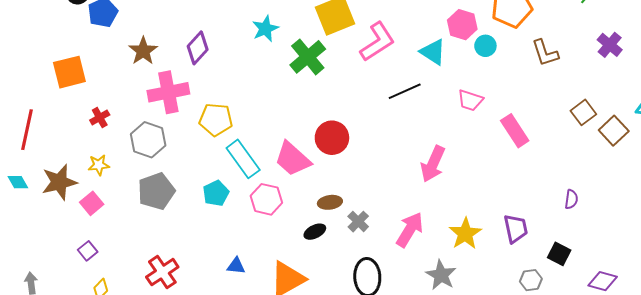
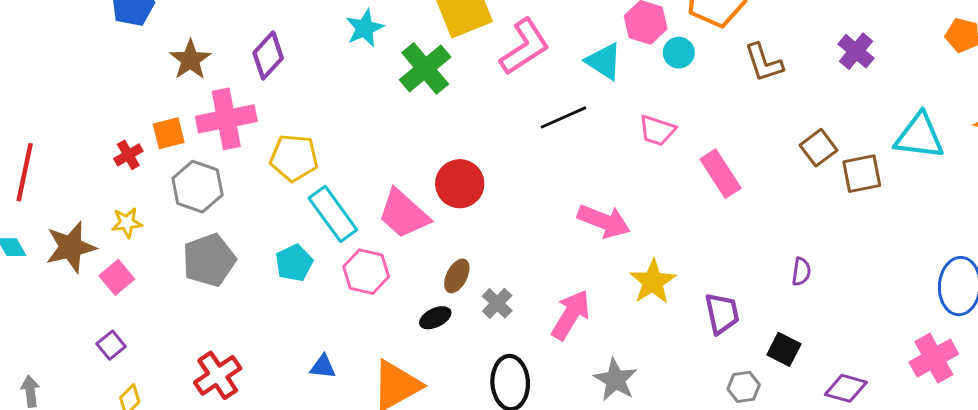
orange square: (69, 72) -> (169, 133), moved, size x0.7
brown square: (614, 131) -> (862, 174), turned 32
pink arrow: (433, 164) -> (604, 221), turned -93
brown ellipse: (330, 202) -> (457, 276), turned -55
yellow star: (465, 234) -> (653, 282), moved

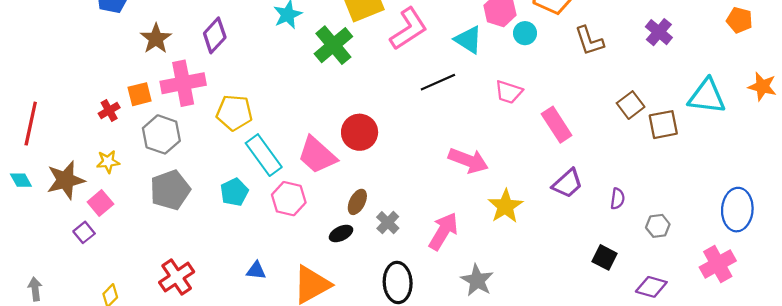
purple trapezoid: (722, 313) -> (567, 183), moved, turned 60
purple square: (111, 345) -> (84, 232), moved
gray hexagon: (744, 387) -> (658, 226), moved

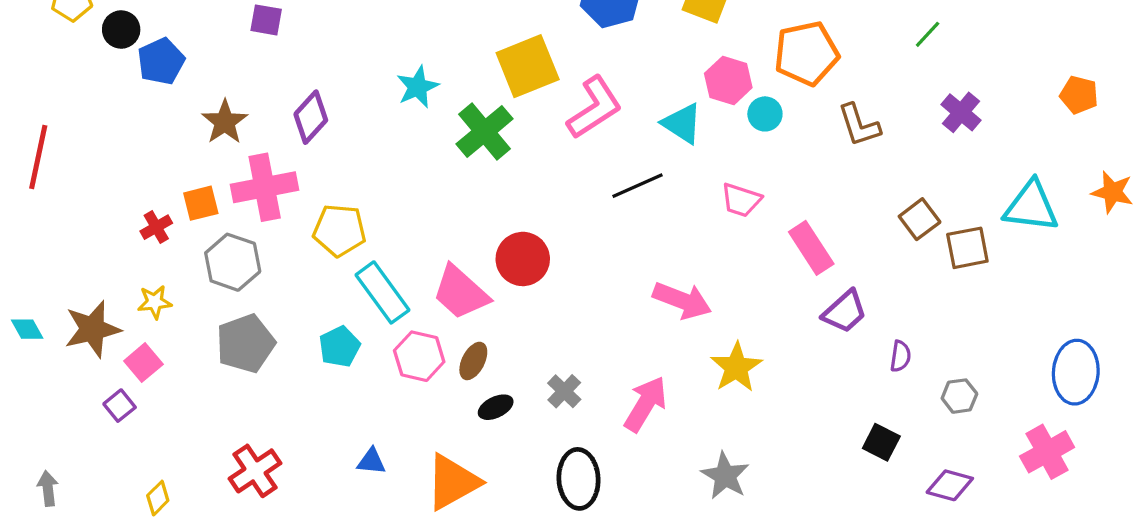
red line: (31, 124) -> (38, 157), moved
purple trapezoid: (567, 183) -> (845, 312), moved
brown ellipse: (357, 202) -> (473, 361), moved
gray star: (477, 280) -> (725, 476), moved

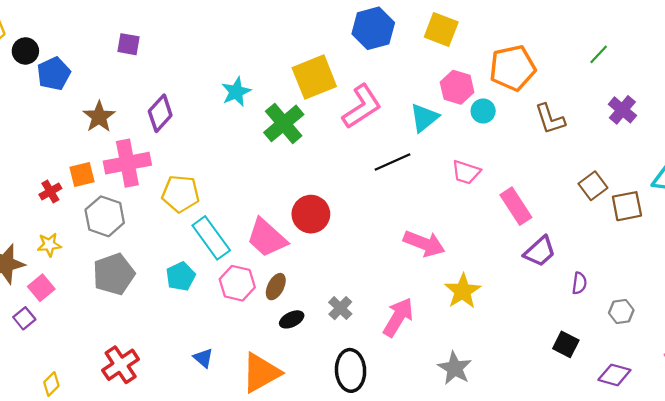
cyan triangle: (682, 124) -> (424, 118), turned 48
blue triangle: (371, 461) -> (203, 358), turned 35

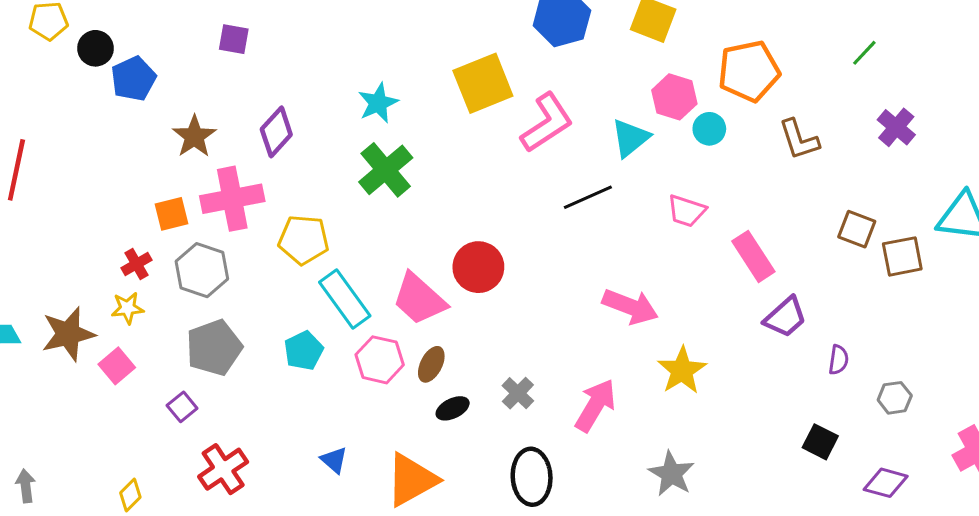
green cross: (284, 123) -> (386, 170), moved
brown square: (593, 186) -> (857, 229), turned -32
red cross: (50, 191) -> (137, 264), moved
purple square: (24, 318) -> (182, 407), moved

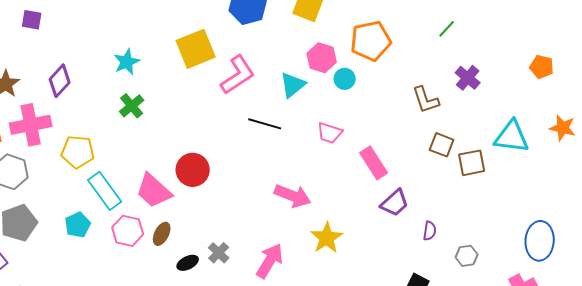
brown L-shape: (799, 139) -> (426, 100), moved
green cross: (386, 170) -> (132, 106), size x0.7
black line: (588, 197) -> (265, 124), turned 40
black ellipse: (453, 408) -> (188, 263), moved

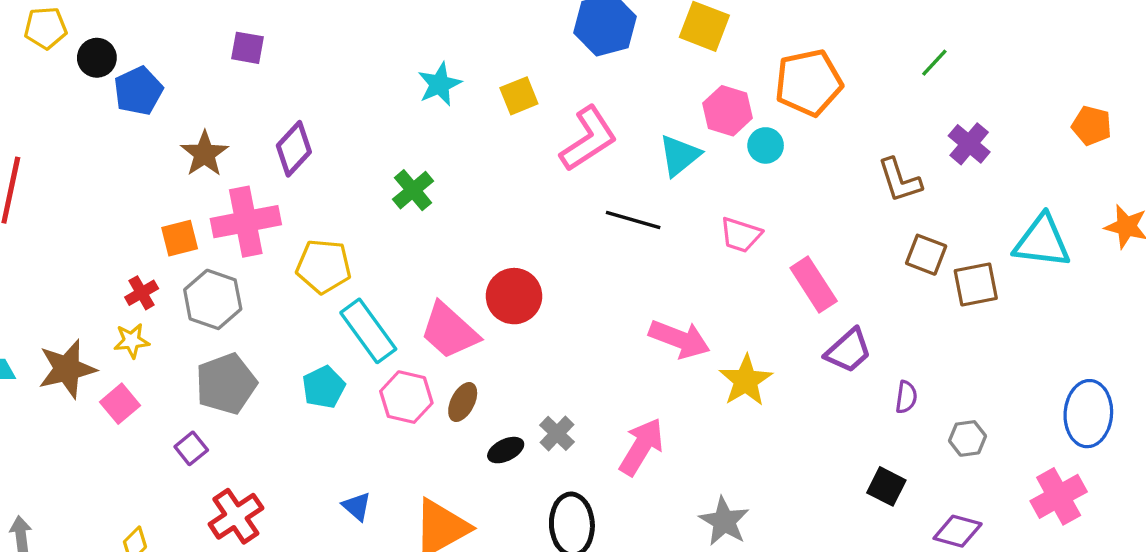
yellow square: (196, 49) -> (519, 96), size x0.6
cyan star: (127, 62) -> (439, 84), moved
yellow star: (327, 238) -> (746, 381), moved

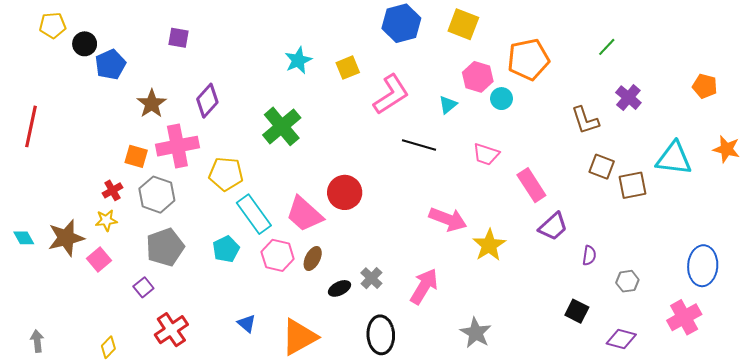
cyan triangle: (679, 155) -> (448, 105), size x0.7
green cross: (413, 190) -> (282, 126), size x1.5
orange square: (180, 238) -> (136, 156), turned 30

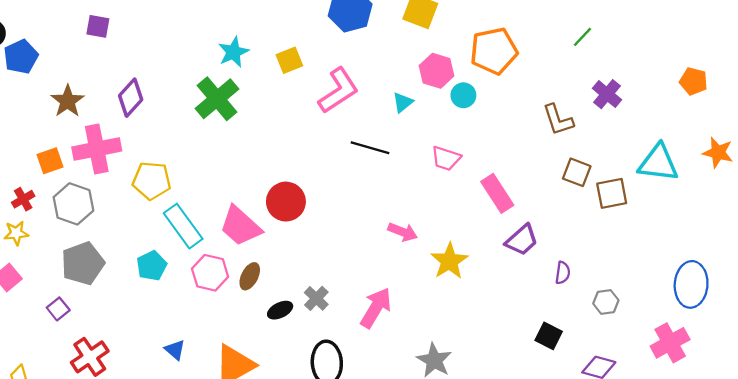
green cross: (282, 126) -> (217, 99), moved
orange square: (136, 156) -> (50, 161), turned -35
pink arrow: (448, 219) -> (403, 232), size x0.7

